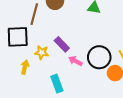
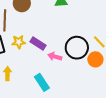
yellow star: (42, 52) -> (19, 42), moved

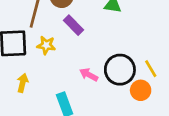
purple rectangle: (38, 43) -> (73, 25), moved

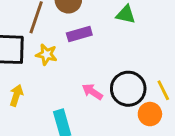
purple rectangle: (73, 25) -> (79, 34), turned -66

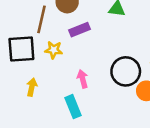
pink arrow: (92, 92) -> (83, 79), moved, turned 48

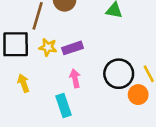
purple rectangle: (79, 30) -> (73, 48), moved
yellow arrow: (32, 87) -> (23, 83), turned -36

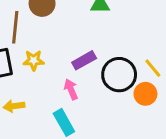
purple rectangle: (73, 48) -> (84, 60), moved
yellow arrow: (23, 83) -> (14, 106), turned -66

